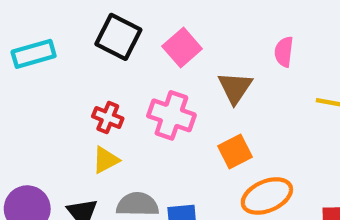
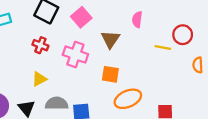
red cross: (108, 117) -> (40, 45), moved
orange square: (235, 151) -> (110, 74), turned 36

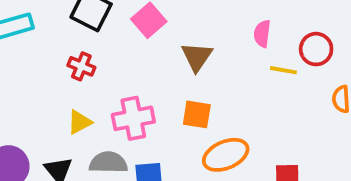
pink semicircle: (137, 20) -> (262, 34), moved
pink cross: (75, 54) -> (133, 118), moved, turned -30

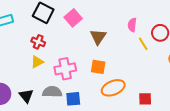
yellow line: (283, 70) -> (143, 44), turned 48
yellow triangle: (79, 122) -> (37, 62), moved

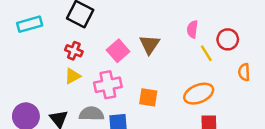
pink square: (73, 18) -> (118, 51), moved
orange square: (98, 67) -> (148, 97), moved
orange ellipse: (113, 88) -> (199, 94), moved

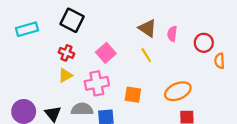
brown triangle: (150, 44) -> (147, 28), moved, turned -30
yellow line: (206, 53) -> (146, 55), moved
orange semicircle: (244, 72) -> (220, 61), moved

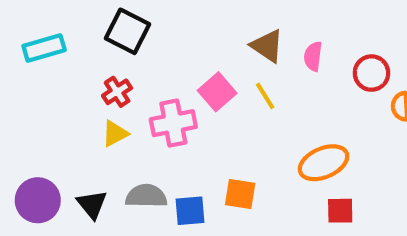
red cross: (66, 53) -> (117, 92), turned 35
pink square: (106, 53) -> (217, 92), moved
pink cross: (97, 83) -> (173, 123), moved
orange square: (133, 95) -> (240, 194), moved

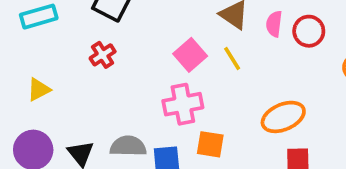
red circle: (371, 73) -> (309, 31), moved
pink cross: (173, 123) -> (183, 104), moved
yellow triangle: (115, 134) -> (39, 90), moved

